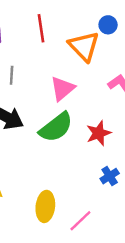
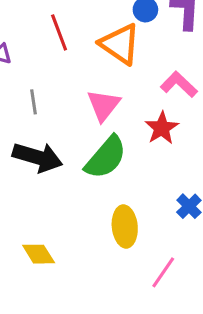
red star: (99, 133) -> (162, 128), moved
yellow ellipse: (45, 206) -> (125, 226), moved

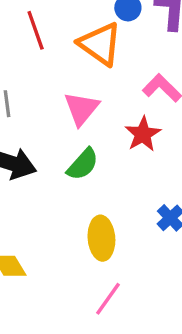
green semicircle: (106, 157) -> (83, 164), size x0.7
pink line: (163, 272) -> (108, 299), moved

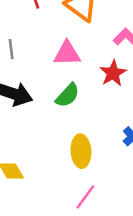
pink triangle: (81, 109) -> (67, 53), turned 48

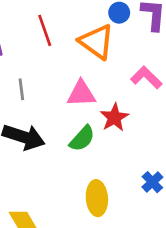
red star: (113, 73) -> (114, 118), moved

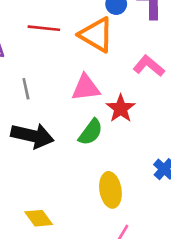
red line: (45, 30) -> (44, 28), turned -60

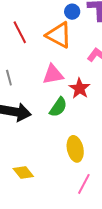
red line: (44, 28) -> (20, 32), turned 60

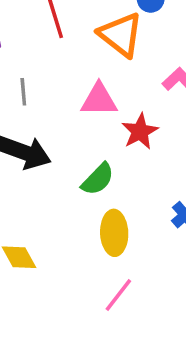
green semicircle: (58, 107) -> (98, 179), moved

